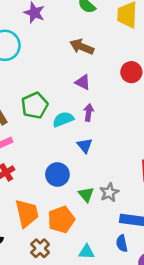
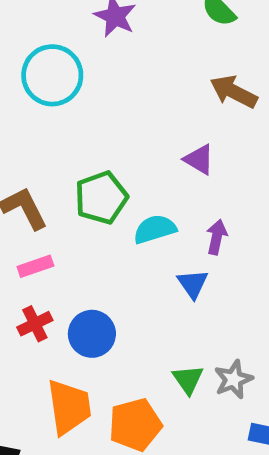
brown arrow: (82, 47) -> (234, 92), moved
purple arrow: (89, 112) -> (217, 237), moved
blue circle: (57, 174) -> (92, 334), moved

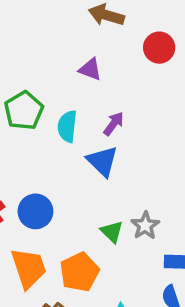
cyan semicircle: (155, 229) -> (67, 126), turned -56
purple arrow: (217, 237) -> (114, 124), turned 35
blue triangle: (193, 284) -> (102, 161), size x1.4

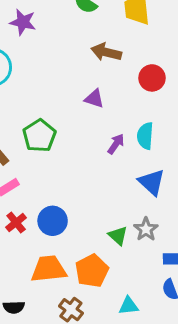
cyan semicircle: (67, 126) -> (145, 136), moved
blue triangle: (102, 161) -> (152, 182), moved
orange trapezoid: (29, 268) -> (49, 269), turned -75

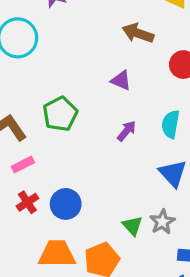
purple arrow: (116, 144) -> (127, 131), moved

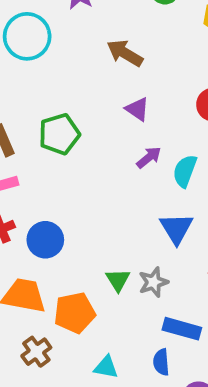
brown arrow: (138, 33) -> (125, 53), moved
purple arrow: (127, 131) -> (149, 157), moved

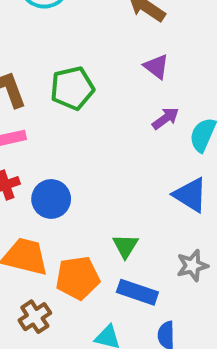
blue triangle: (176, 228) -> (190, 195), turned -30
gray star: (153, 282) -> (192, 266), moved
blue rectangle: (182, 329) -> (137, 292), moved

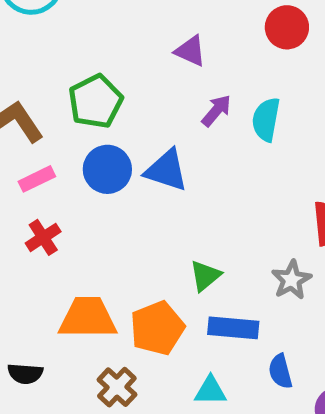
blue triangle: (190, 195) -> (166, 170), moved
blue circle: (51, 199) -> (107, 169), moved
green triangle: (125, 246) -> (205, 276), turned 32

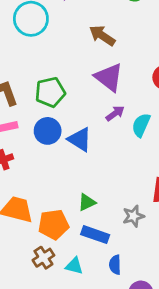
purple triangle: (190, 51) -> (109, 77), size x1.6
brown cross: (117, 387) -> (43, 258), moved

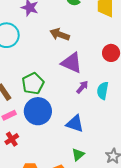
blue circle: (48, 131) -> (38, 111), size x1.4
blue triangle: (80, 139) -> (75, 124), moved

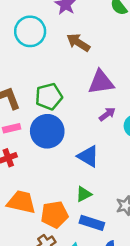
brown arrow: (60, 35) -> (78, 42), moved
purple triangle: (72, 63) -> (101, 82), turned -45

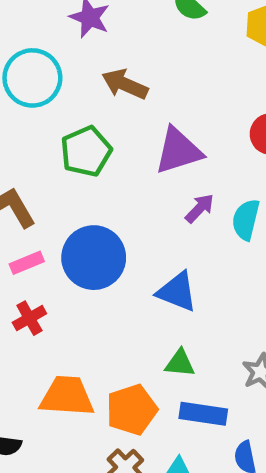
green pentagon: (49, 97) -> (86, 151), moved
green triangle: (84, 194) -> (180, 363), turned 42

